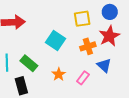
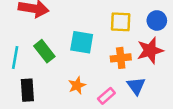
cyan square: (55, 41) -> (82, 42), turned -36
green rectangle: (29, 63) -> (44, 51), moved

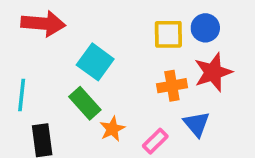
blue circle: (157, 20) -> (205, 28), moved
cyan square: (82, 42) -> (95, 62), moved, turned 30
green rectangle: (44, 51) -> (85, 103), moved

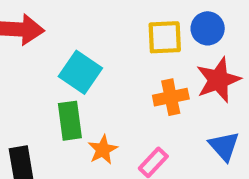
green rectangle: (85, 103) -> (70, 121), turned 36
blue triangle: (197, 124) -> (224, 146), moved

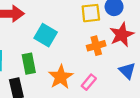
green rectangle: (70, 121) -> (29, 64), moved
orange star: (103, 150) -> (61, 77), size x1.5

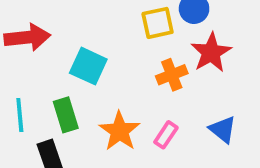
blue triangle: (127, 71) -> (223, 130), moved

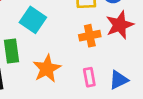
blue triangle: (223, 130) -> (119, 80), turned 45
pink rectangle: (166, 135) -> (89, 77), moved, turned -54

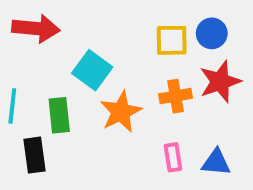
orange star: (47, 69) -> (121, 112), moved
blue triangle: (119, 80) -> (216, 162), turned 30

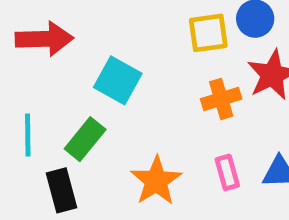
orange star: (121, 112) -> (156, 181), moved
green rectangle: (59, 115) -> (85, 139), turned 52

